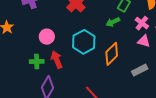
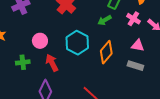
pink triangle: (144, 41) -> (138, 45), moved
green cross: (37, 62) -> (23, 62), moved
gray rectangle: (140, 70) -> (135, 66), turned 49

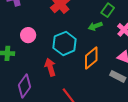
red arrow: (52, 63) -> (50, 67), moved

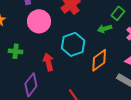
pink circle: (28, 35) -> (39, 21), moved, size x1.5
red arrow: (50, 67) -> (48, 62), moved

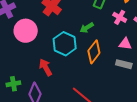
green arrow: (105, 29) -> (87, 28), moved
green cross: (16, 51) -> (13, 84), moved

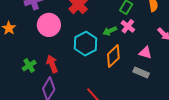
pink cross: (120, 17) -> (128, 26), moved
red arrow: (46, 67) -> (52, 64), moved
green cross: (13, 84) -> (29, 66), moved, turned -32

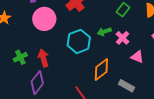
pink cross: (128, 26) -> (123, 38), moved
orange diamond: (113, 56) -> (101, 69), moved
gray rectangle: (141, 73) -> (127, 86), moved

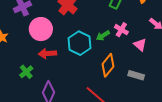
green arrow: (104, 32) -> (103, 36), moved
pink triangle: (137, 57) -> (140, 45), turned 32
red arrow: (43, 58) -> (47, 53), moved, turned -66

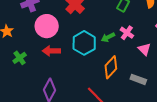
green cross: (26, 72) -> (20, 58), moved

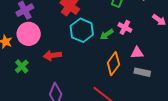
pink circle: (47, 26) -> (29, 34), moved
cyan hexagon: (84, 43) -> (82, 30), moved
pink triangle: (144, 49) -> (137, 53), moved, turned -40

